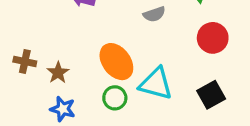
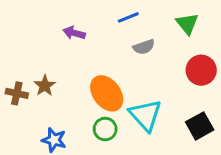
brown star: (58, 73) -> (45, 86), moved
cyan triangle: (156, 84) -> (145, 115), turned 33

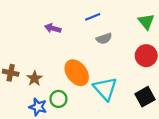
green triangle: (187, 24) -> (146, 21), moved
brown star: (45, 86) -> (35, 78), moved
green circle: (105, 129) -> (58, 99), moved

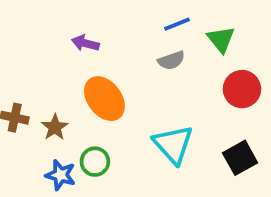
blue line: (93, 17) -> (177, 24), moved
green triangle: (146, 21) -> (221, 39), moved
orange ellipse: (77, 73) -> (104, 99), moved

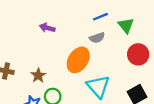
orange ellipse: (104, 99) -> (78, 60), moved, turned 70
brown star: (55, 127) -> (38, 75), moved

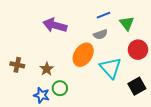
purple arrow: (47, 28) -> (55, 25), size x1.6
cyan triangle: (98, 87) -> (111, 68), moved

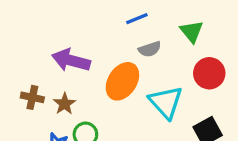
blue line: (103, 15) -> (137, 19), moved
purple arrow: (55, 25) -> (71, 60), moved
brown cross: (17, 65) -> (32, 97), moved

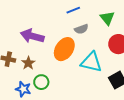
cyan triangle: (166, 102) -> (91, 62), turned -35

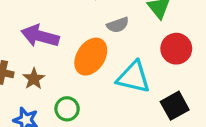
green circle: (41, 82) -> (67, 109), moved

